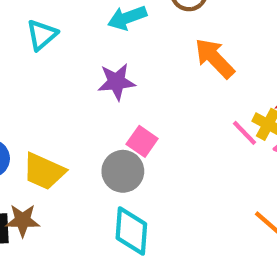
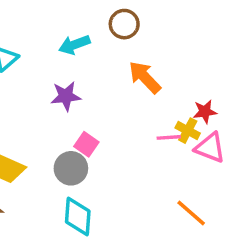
pink line: (244, 133) -> (169, 137), turned -50

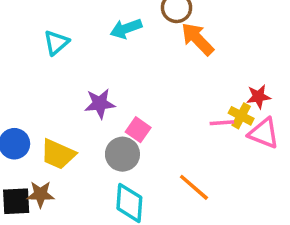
orange arrow: (145, 77) -> (197, 39), moved
purple star: (66, 96) -> (100, 104), moved
orange line: (191, 213) -> (194, 187), moved

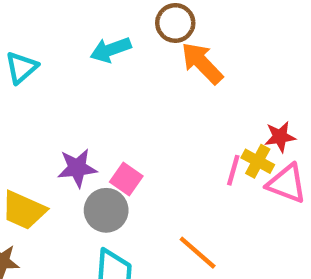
purple star: (100, 104) -> (77, 168), moved
pink line: (222, 123) -> (233, 170), turned -70

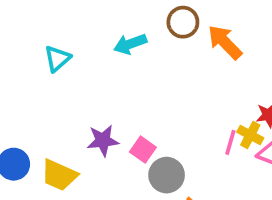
orange arrow: (202, 63) -> (225, 42), moved
gray circle: (106, 210) -> (167, 175), moved

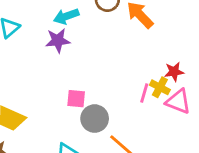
purple star: (103, 140) -> (58, 40), moved
pink square: (143, 150) -> (76, 99), turned -30

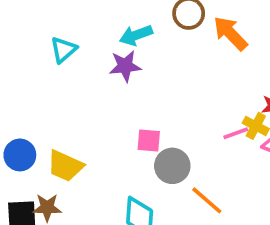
pink line: (144, 93) -> (236, 133), turned 54

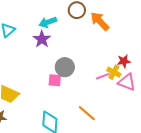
purple star: (125, 66) -> (42, 39), turned -30
gray circle: (172, 166) -> (65, 67), moved

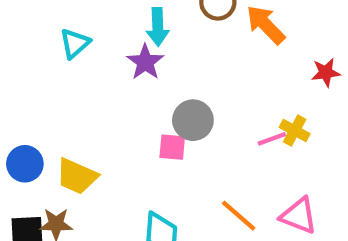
cyan arrow: (48, 22) -> (158, 27), turned -72
red star: (124, 61) -> (326, 72), moved
pink triangle: (127, 82) -> (299, 216), moved

